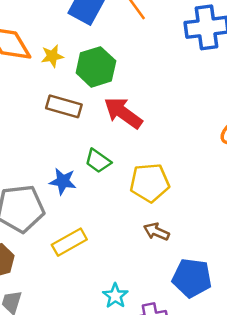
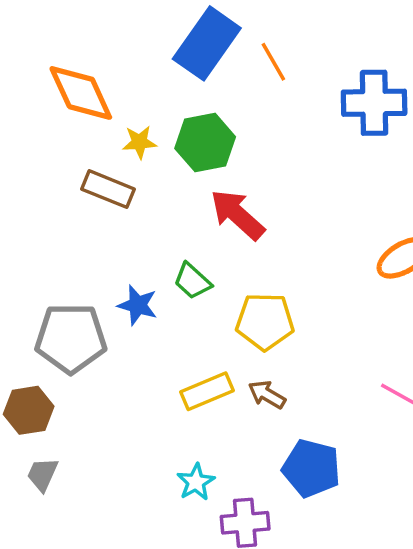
yellow star: (52, 56) -> (140, 142), moved
brown rectangle: (64, 106) -> (108, 189), moved
yellow rectangle: (69, 242) -> (207, 391), moved

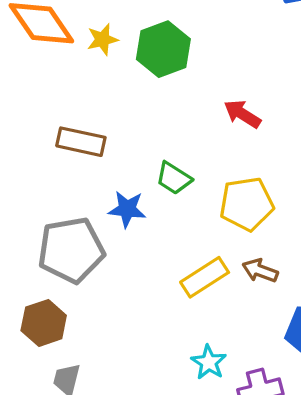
yellow star: (140, 142) -> (102, 39), moved
brown rectangle: (108, 189) -> (81, 142), moved
red arrow: (237, 215) -> (242, 114), moved, size x0.7

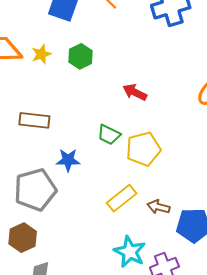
green hexagon: (163, 49) -> (81, 56), size x0.7
green trapezoid: (174, 178) -> (109, 135), moved
brown arrow: (260, 271) -> (158, 207), moved
cyan star: (209, 362) -> (130, 252), size x1.4

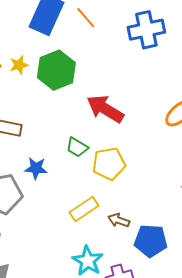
green hexagon: (81, 56) -> (56, 70), size x1.6
red arrow: (135, 92) -> (105, 109), size x1.6

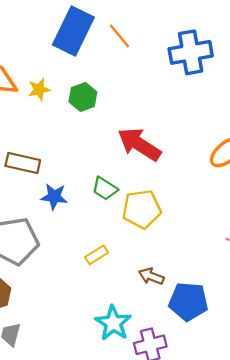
green hexagon: (56, 70) -> (83, 97), size x0.6
blue star: (36, 168) -> (54, 197), moved
yellow rectangle: (84, 209) -> (97, 255), moved, size x0.7

